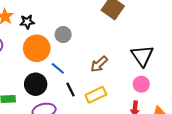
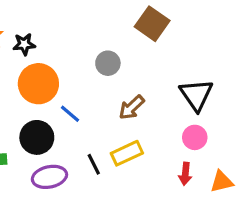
gray circle: (63, 35) -> (108, 63), moved
black line: (70, 89) -> (94, 164), moved

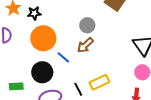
brown arrow: (132, 107) -> (85, 45), moved

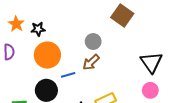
blue line: (63, 57) -> (68, 75), turned -56

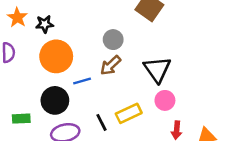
black triangle: (151, 62) -> (157, 69), moved
pink circle: (150, 90) -> (165, 100), moved

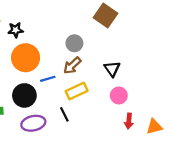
black triangle: (157, 69) -> (112, 69), size x0.7
yellow rectangle: (129, 113) -> (77, 91), moved

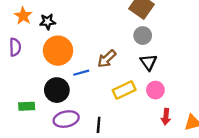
gray circle: (74, 43) -> (143, 36), moved
yellow rectangle: (77, 91) -> (124, 90), moved
black line: (64, 114) -> (99, 125), moved, turned 32

